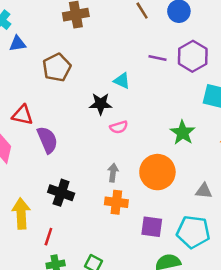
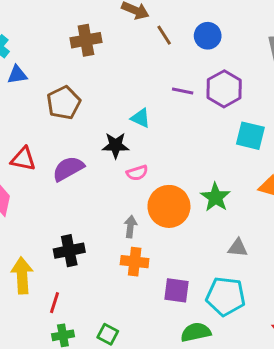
green star: (183, 133) -> (215, 197), moved
purple semicircle: (47, 140) -> (68, 169), moved, turned -96
orange circle: (157, 172) -> (169, 206), moved
black cross: (61, 193) -> (69, 251), turned -30

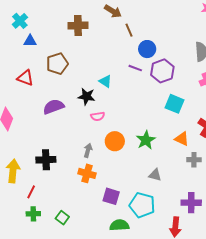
blue circle: (208, 36) -> (147, 49), moved
red triangle: (23, 159) -> (25, 78), moved
orange circle: (169, 206) -> (115, 141), size x0.7

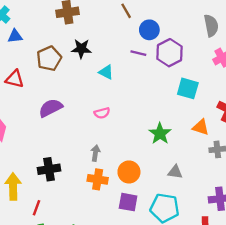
black star: (86, 96) -> (81, 49), moved
orange circle: (115, 141) -> (129, 172), moved

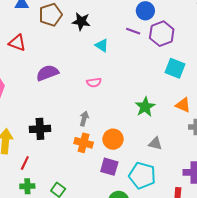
brown pentagon: (49, 58) -> (50, 15), moved

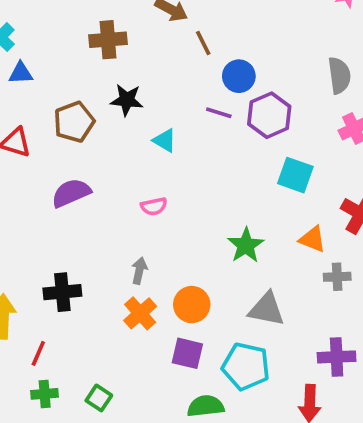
brown pentagon: (50, 15) -> (74, 122), moved
orange cross: (84, 143) -> (140, 313), turned 36
gray triangle: (155, 144) -> (267, 309), size x1.5

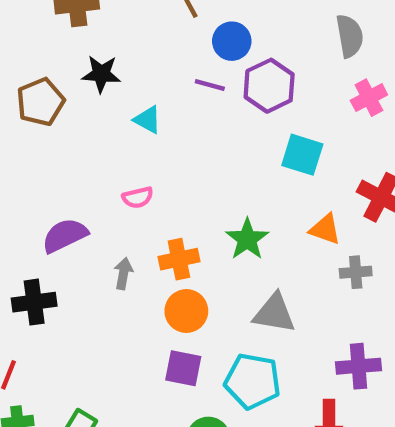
purple semicircle: (71, 193) -> (65, 235), moved
orange cross: (140, 313) -> (179, 259), moved, turned 32

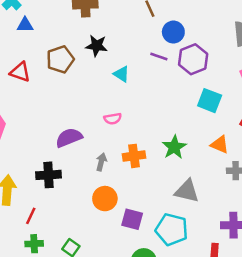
orange circle: (186, 311) -> (105, 199), moved

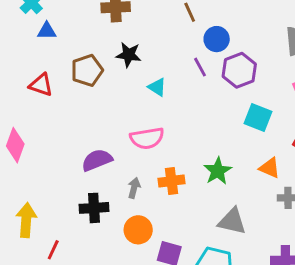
purple line: (159, 56) -> (200, 67), turned 42
pink semicircle: (113, 119) -> (147, 138), size x1.6
black cross: (49, 175) -> (94, 208), moved

